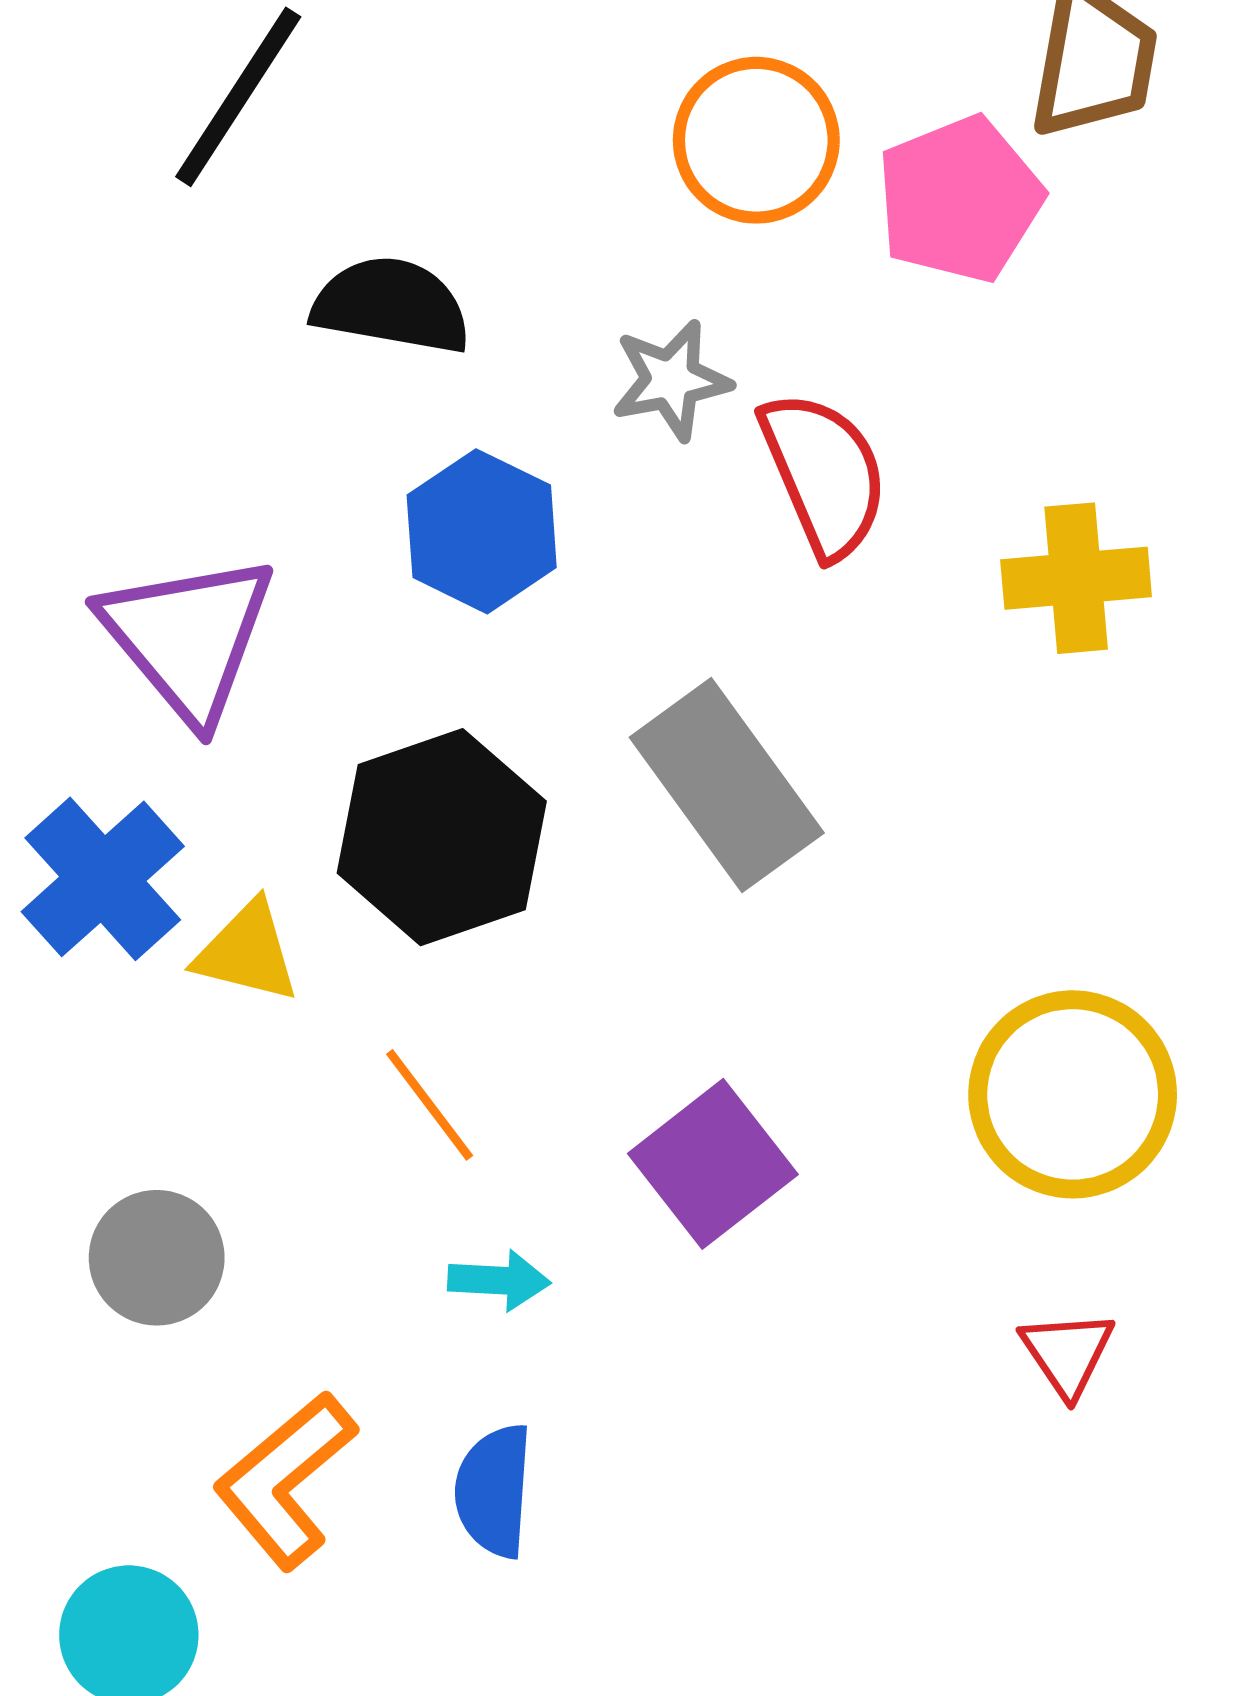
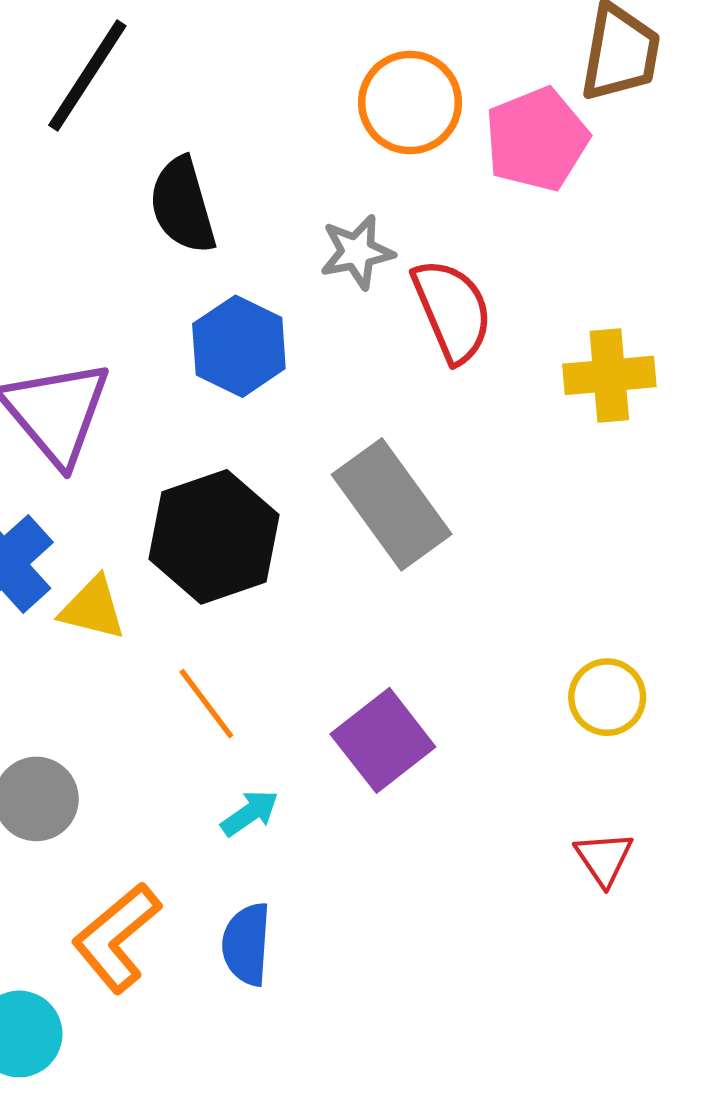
black semicircle: (391, 305) -> (183, 205), turned -116
yellow circle: (1073, 1094) -> (607, 697), size x0.6
cyan arrow: (499, 1280) -> (250, 813), turned -38

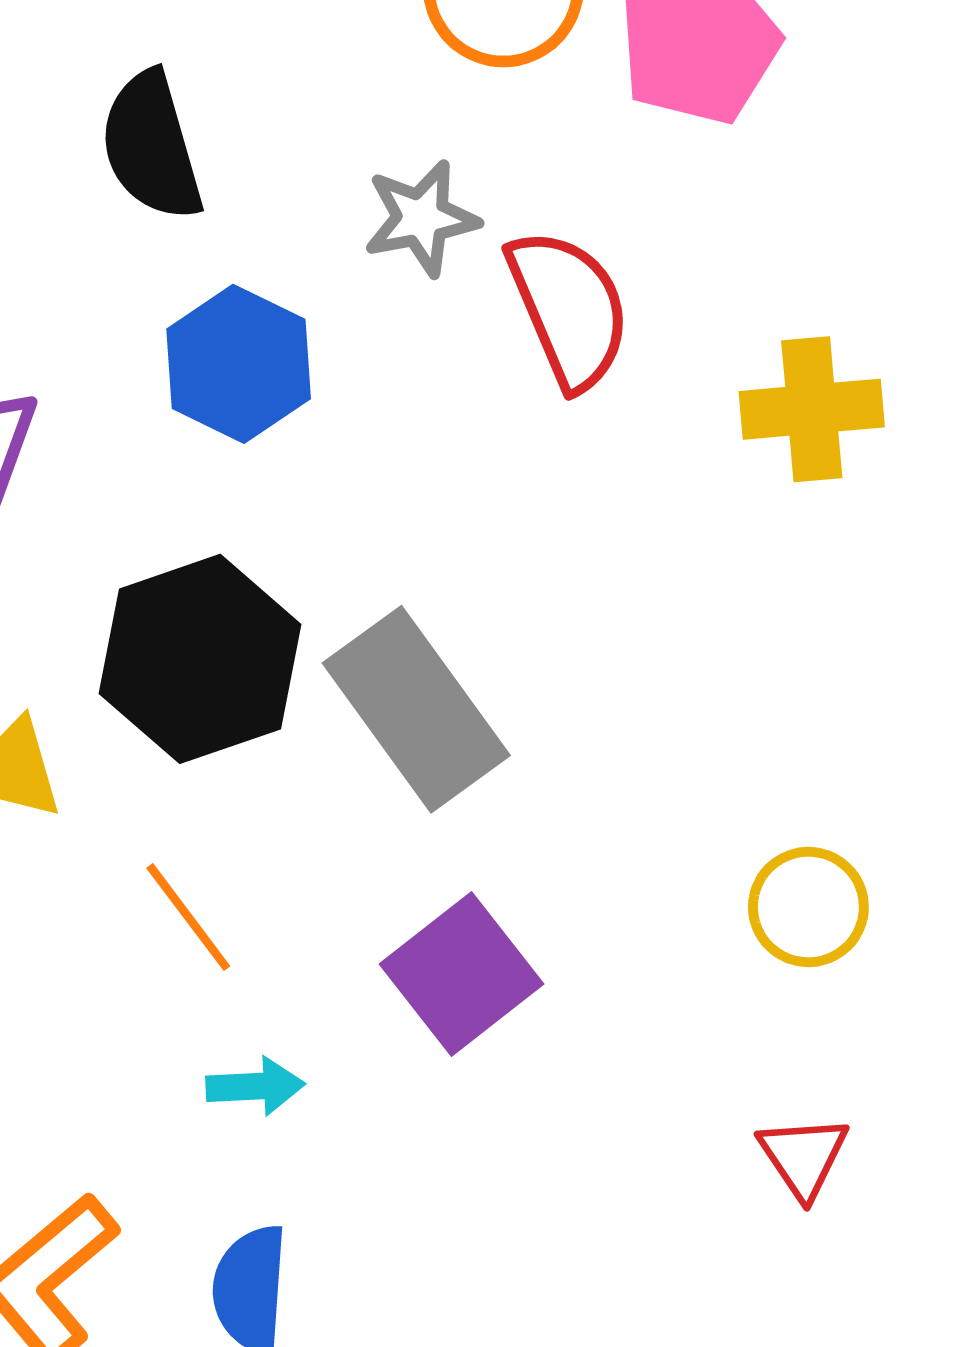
gray rectangle: (392, 504) -> (416, 709), moved
cyan arrow: (250, 813) -> (255, 1086), turned 32

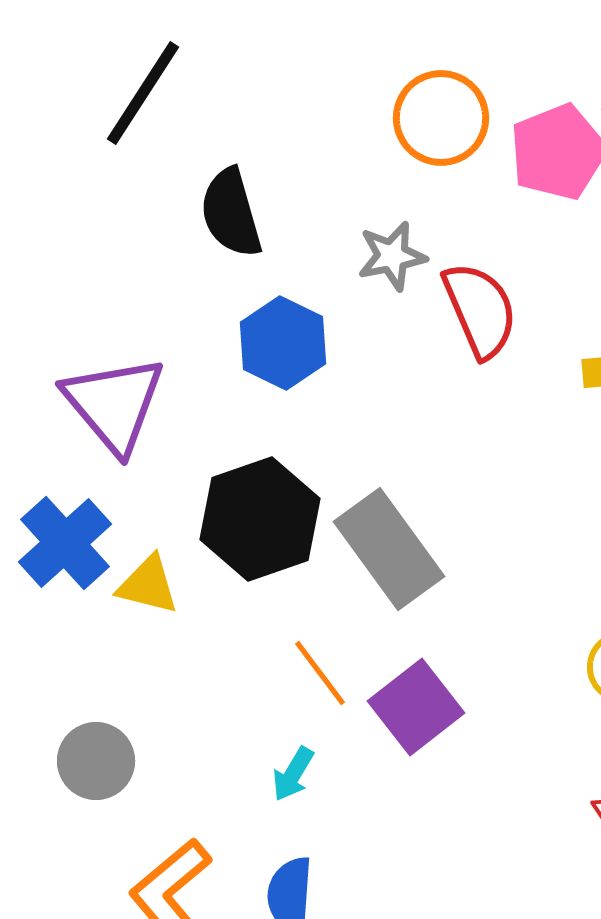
orange line: (188, 917) -> (320, 673), moved
cyan arrow: (255, 1086) -> (293, 774), turned 124

